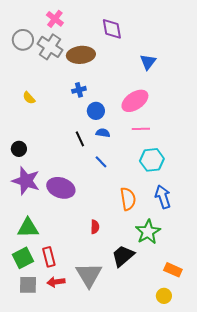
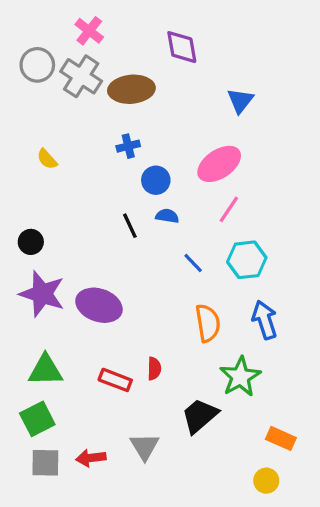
pink line: (141, 129) -> (229, 209), turned -54
blue line: (101, 162) -> (193, 263), moved
red rectangle: (49, 257) -> (115, 380), moved, turned -54
gray triangle: (89, 275) -> (144, 447), size x0.7

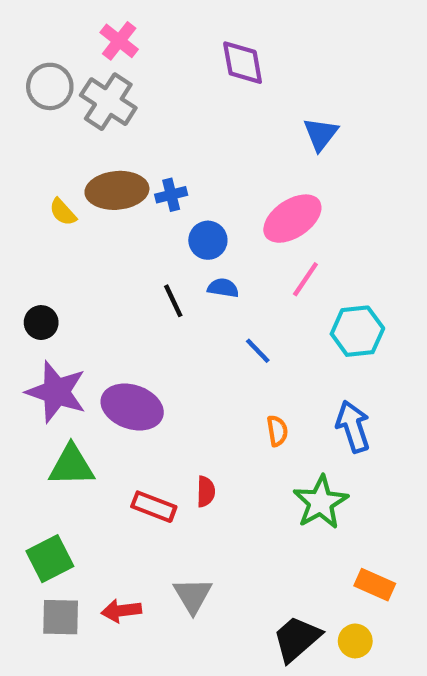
brown ellipse: (131, 89) -> (117, 190), moved
cyan hexagon: (247, 260) -> (357, 331), moved
orange semicircle: (208, 323) -> (277, 431), size x0.6
green triangle: (45, 370) -> (71, 466), moved
black trapezoid: (200, 416) -> (297, 639), moved

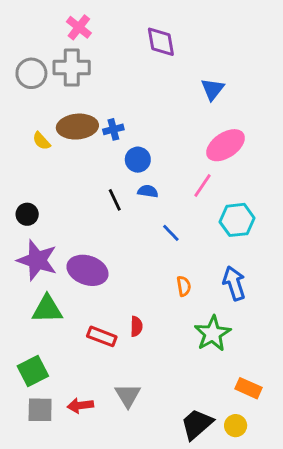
gray circle: (50, 86) -> (31, 73), moved
gray cross: (108, 102) -> (72, 68), turned -33
pink ellipse: (292, 219) -> (226, 145), moved

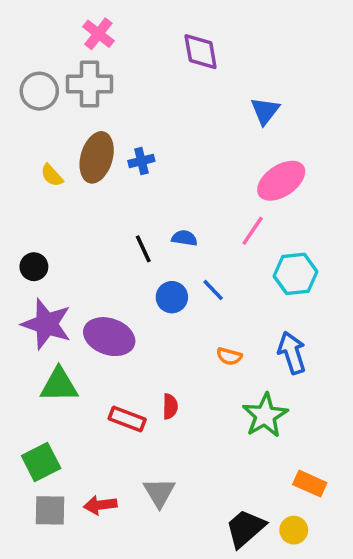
brown ellipse: (77, 127) -> (97, 157), turned -69
blue circle: (138, 160) -> (172, 297), moved
orange semicircle: (184, 286) -> (229, 356), turned 114

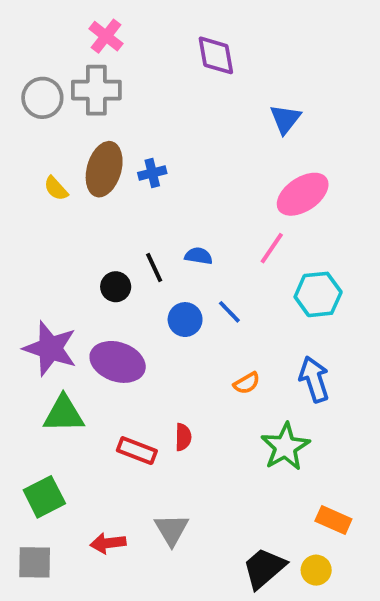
black circle: (34, 267) -> (116, 287), moved
orange semicircle: (229, 356) -> (247, 383), turned -45
gray square: (50, 510) -> (35, 562), moved

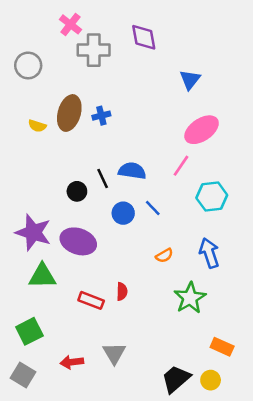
gray cross: (96, 90) -> (94, 50), moved
yellow semicircle: (56, 188) -> (37, 126), turned -30
blue semicircle: (199, 256) -> (132, 171), size x1.5
gray square: (35, 562) -> (23, 375), turned 30

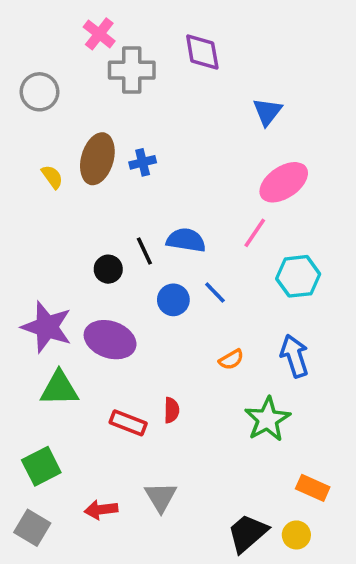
yellow semicircle: (37, 126) -> (52, 177), turned -144

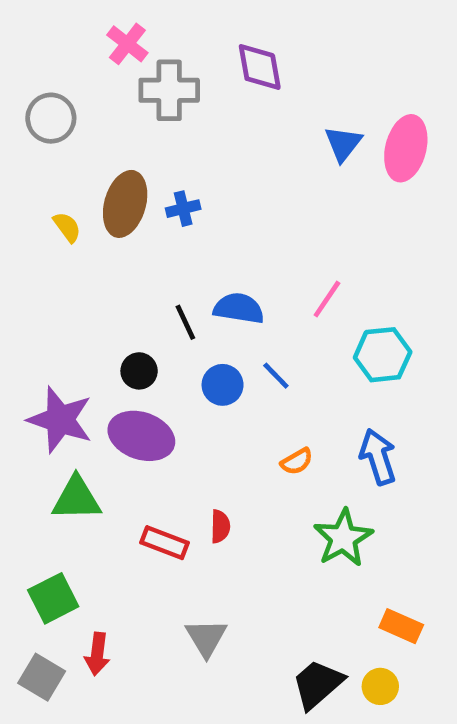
pink ellipse: (284, 182) -> (406, 148), moved, turned -42
black circle: (108, 269) -> (139, 371), moved
red arrow: (101, 510) -> (97, 654), moved, turned -76

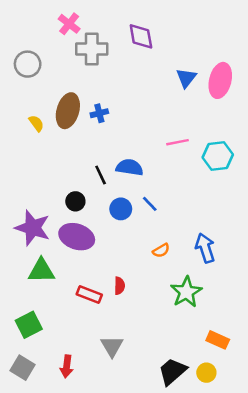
pink line: (327, 299) -> (177, 142), moved, turned 45
cyan hexagon: (383, 355) -> (218, 156), moved
red arrow: (97, 654) -> (67, 366), moved

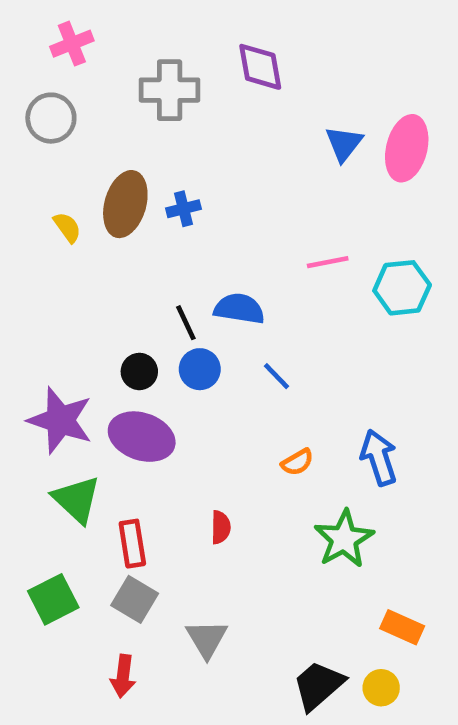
pink cross: (69, 24) -> (72, 44), moved, turned 30
blue circle: (121, 209) -> (200, 369), moved
green triangle: (41, 271) -> (77, 499), turned 44
red rectangle: (89, 295) -> (132, 544), moved, turned 60
gray square: (23, 368) -> (135, 599), moved

